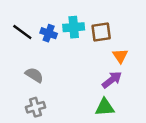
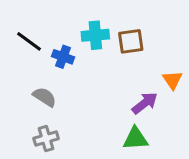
blue cross: (49, 33) -> (63, 57), moved
orange triangle: (120, 56) -> (172, 80), moved

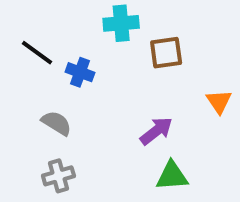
cyan cross: (95, 35) -> (121, 23), moved
purple arrow: (145, 103) -> (156, 131), moved

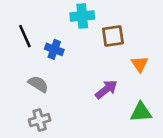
black line: (37, 53) -> (25, 36), turned 30
orange triangle: (219, 102) -> (140, 64), moved
green triangle: (172, 176) -> (141, 112), moved

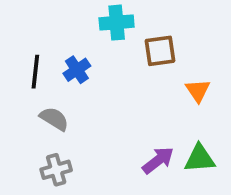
black line: (25, 36) -> (35, 72), moved, turned 30
blue cross: (54, 49) -> (77, 70), turned 36
purple arrow: (106, 89) -> (158, 160), moved

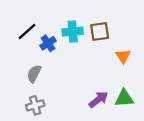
cyan cross: (117, 23) -> (73, 32), moved
black line: (35, 72) -> (27, 32), moved, turned 42
gray semicircle: (54, 119) -> (34, 74), turned -96

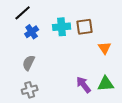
black line: (27, 32) -> (23, 13), moved
blue cross: (48, 43) -> (32, 32), moved
purple arrow: (98, 99) -> (84, 85), turned -90

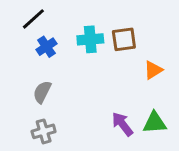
orange triangle: (105, 48) -> (153, 70), turned 32

